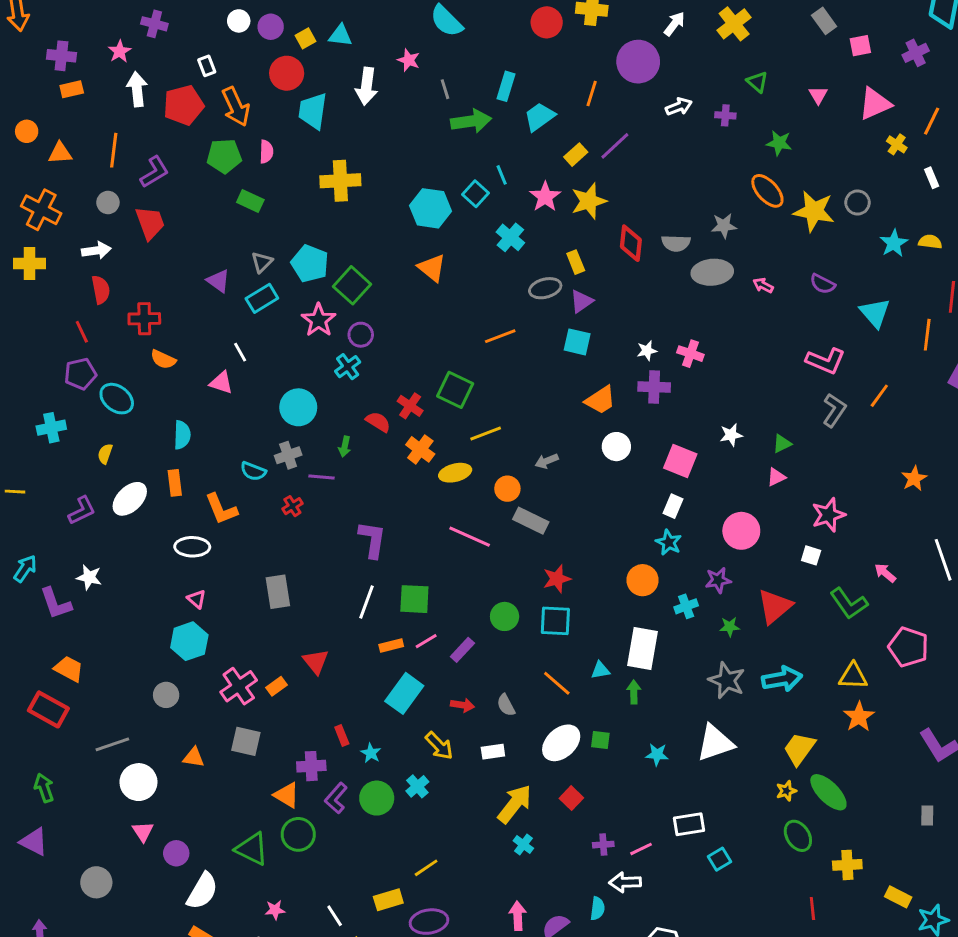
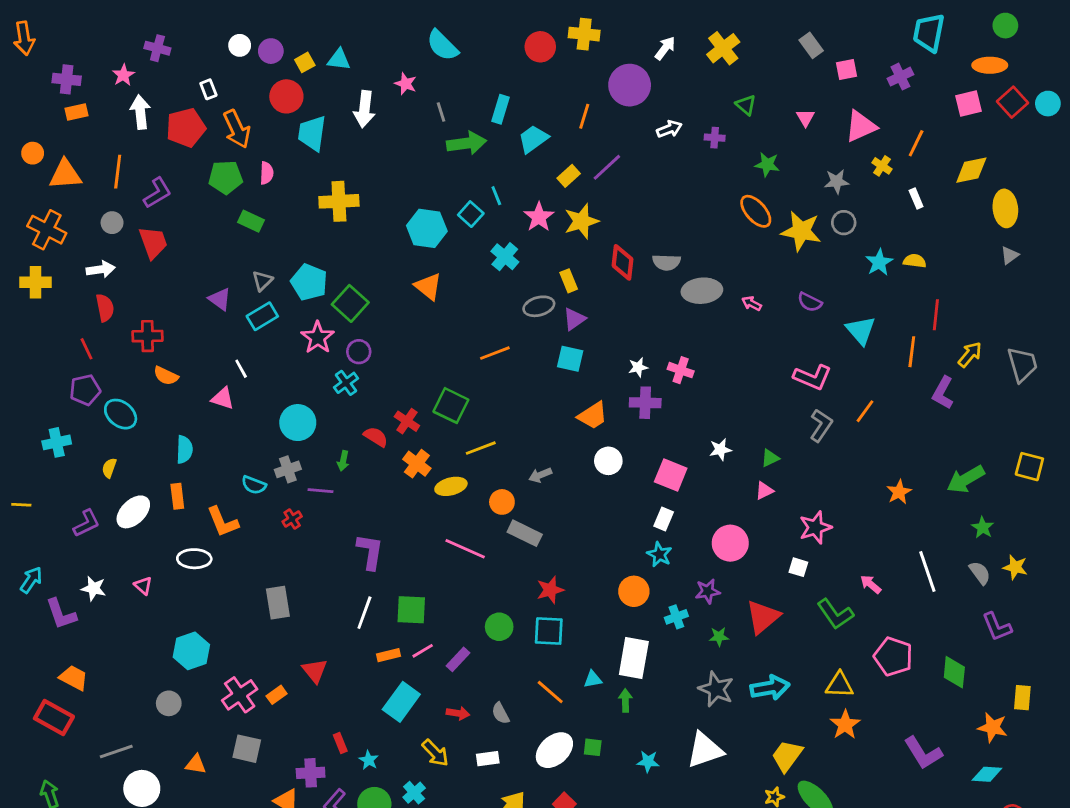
orange triangle: (60, 153) -> (65, 174), size x1.4
gray star: (724, 226) -> (837, 182), moved
pink triangle: (197, 599) -> (143, 586), moved

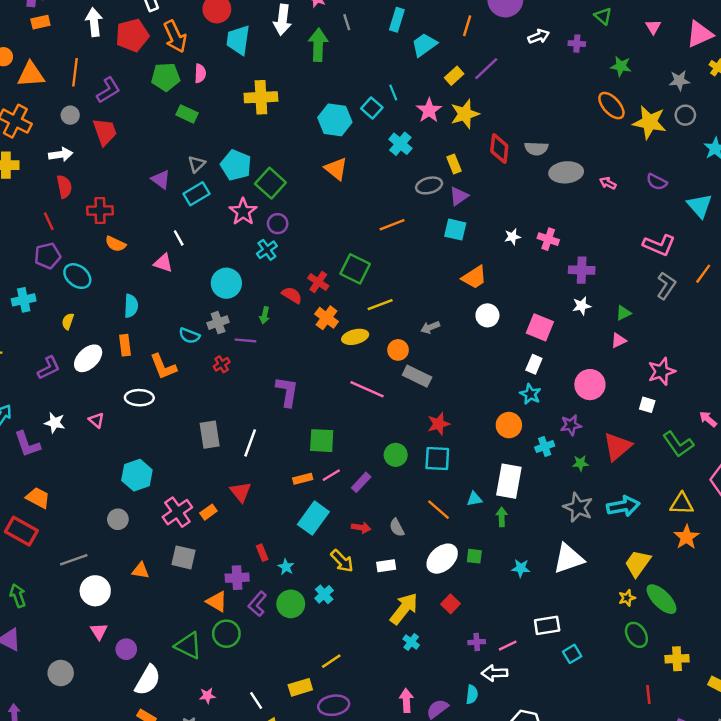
green arrow: (467, 143) -> (318, 45), moved, turned -80
purple cross: (645, 403) -> (582, 270), moved
white line: (364, 613) -> (250, 443), moved

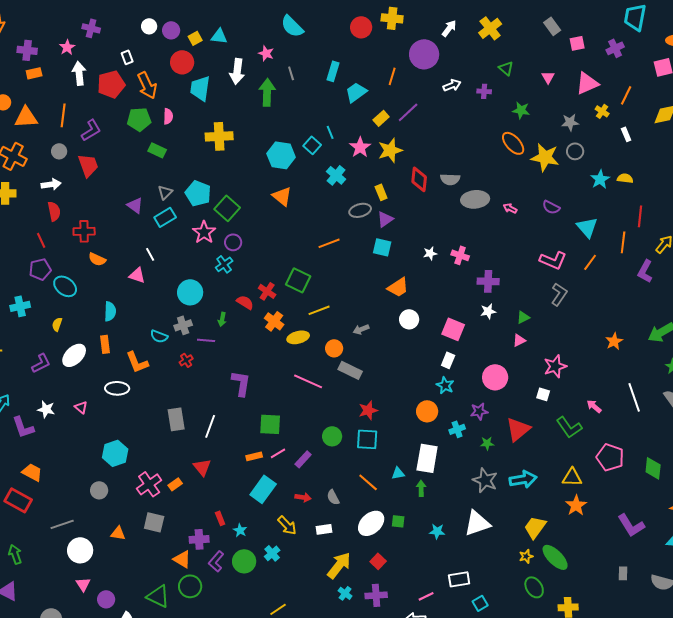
orange line: (703, 274) -> (590, 262), moved
purple cross: (477, 642) -> (376, 595), moved, size x1.5

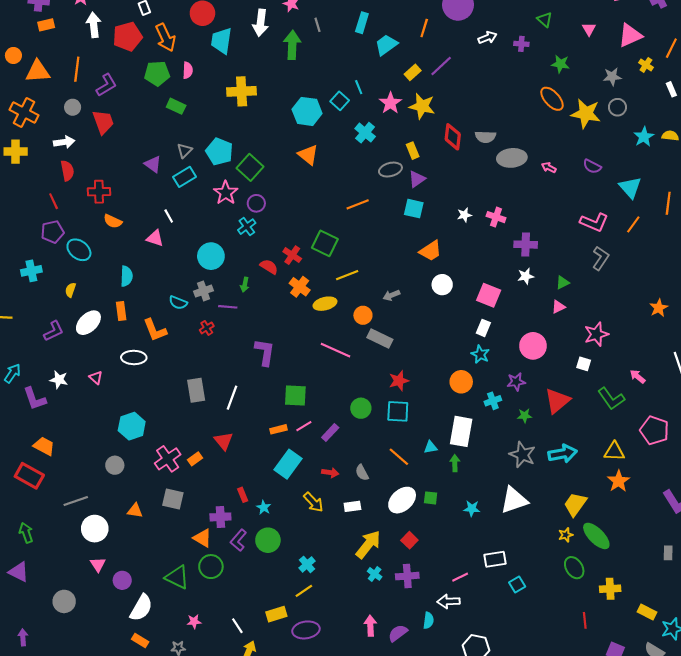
yellow star: (390, 150) -> (422, 106), turned 30
cyan cross: (272, 553) -> (307, 564), moved

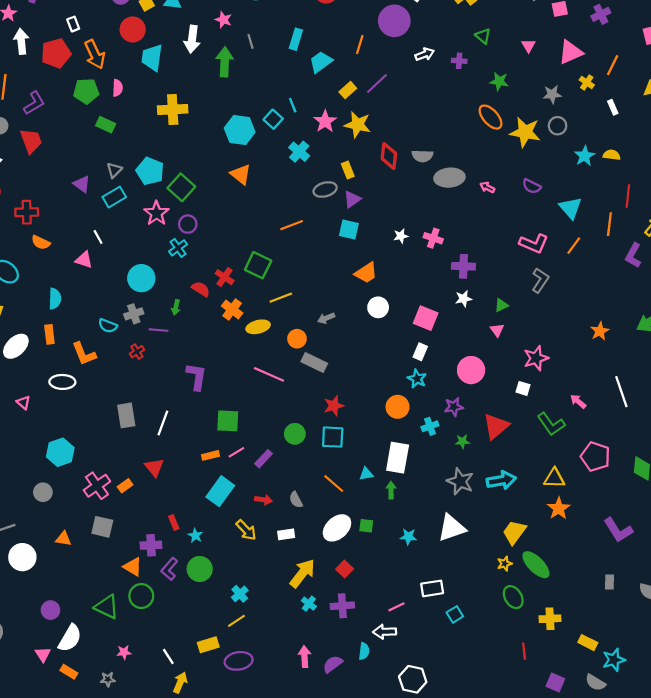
pink triangle: (558, 307) -> (497, 330), turned -40
pink triangle: (98, 564) -> (43, 654), moved

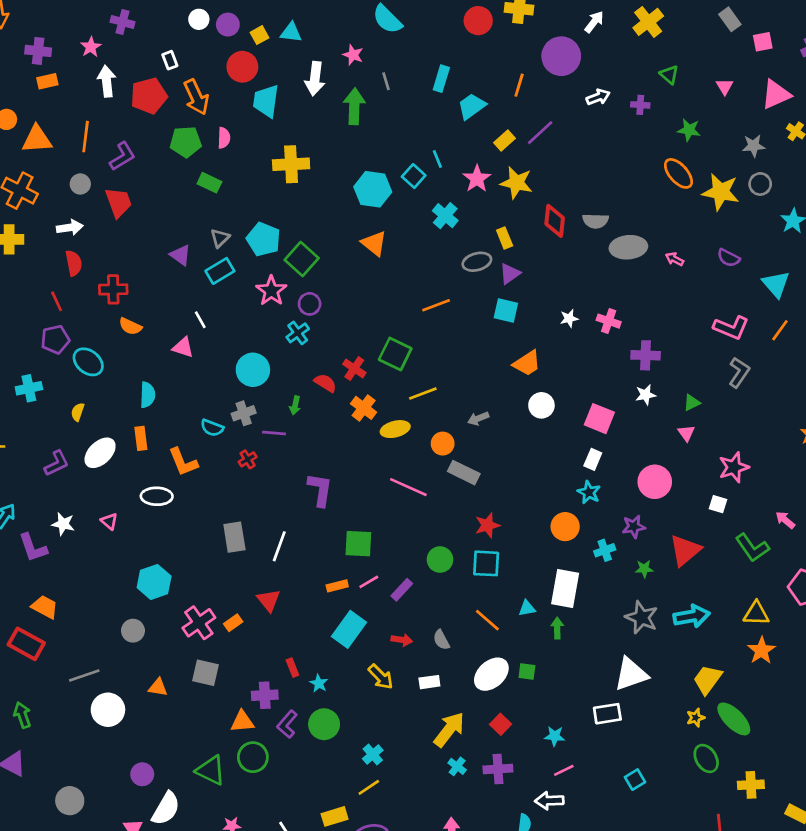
cyan star: (408, 537) -> (555, 736), moved
orange triangle: (133, 567) -> (242, 722), turned -36
white rectangle: (432, 588) -> (607, 714), moved

